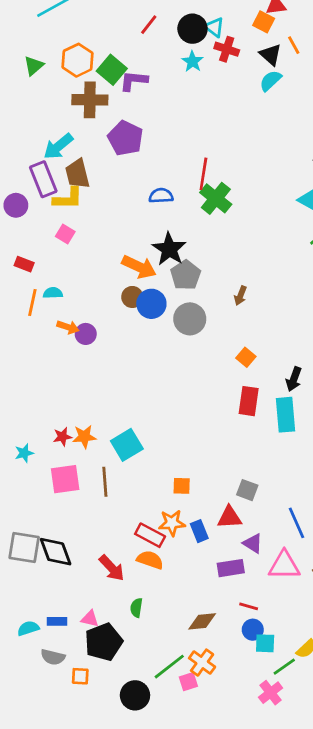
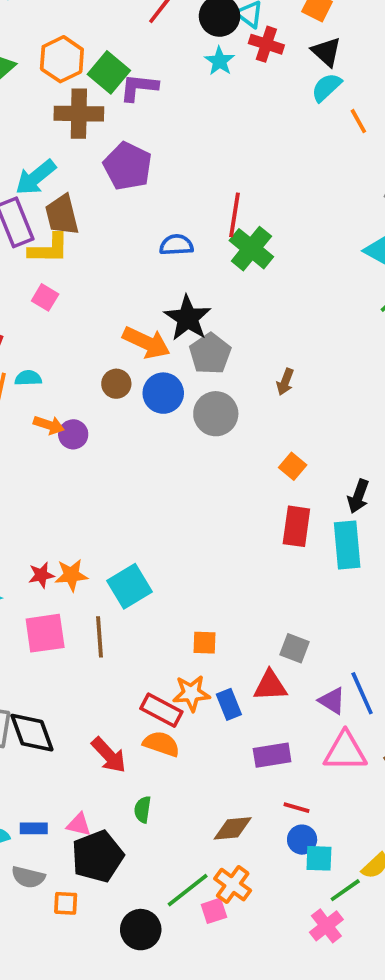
orange line: (294, 45) -> (358, 121), moved
brown circle: (132, 297) -> (116, 384), moved
purple triangle: (253, 543) -> (332, 701), moved

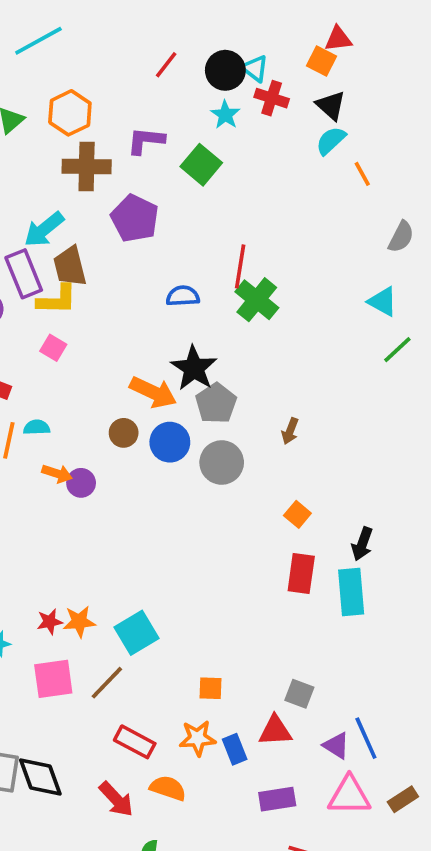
green square: (109, 72) -> (201, 165), moved
brown line: (99, 637) -> (107, 683), turned 48
red rectangle: (161, 710) -> (135, 742), moved

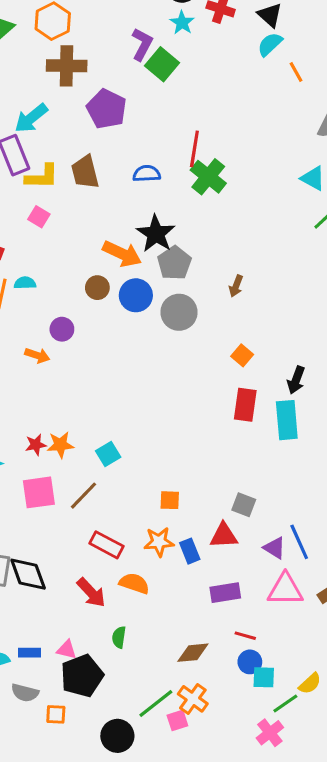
purple L-shape: (146, 141) -> (142, 44), moved, turned 112
brown trapezoid: (70, 266) -> (85, 172), moved
orange arrow: (57, 474) -> (37, 355), moved
cyan square: (137, 633) -> (108, 454), size x0.7

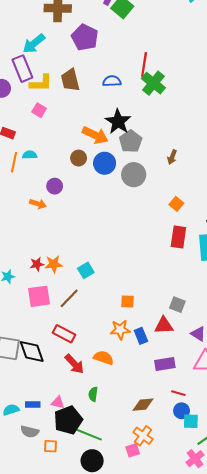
red rectangle: (107, 545) -> (64, 334), moved
green line: (156, 704) -> (89, 435), moved, turned 60

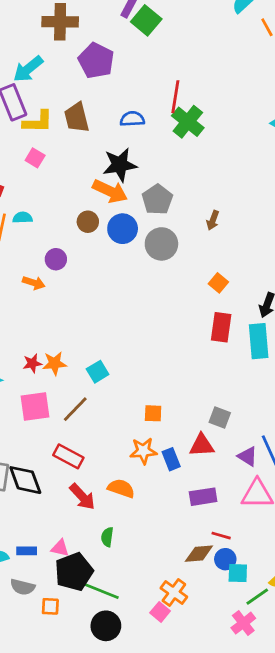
black star: (118, 122) -> (120, 165), moved, turned 30
brown diamond: (143, 405) -> (199, 554), moved
pink square: (133, 450) -> (160, 612), turned -32

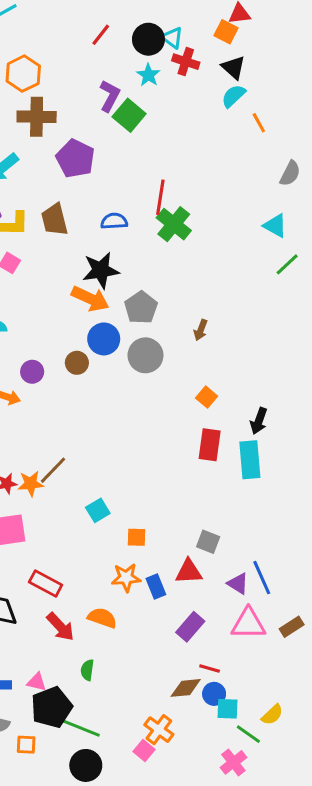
brown circle: (88, 222) -> (77, 363), moved
cyan square: (98, 372) -> (98, 510), moved
brown line: (75, 409) -> (53, 470), moved
purple rectangle: (203, 497) -> (190, 627), turned -40
green line: (257, 597) -> (248, 734), turned 70

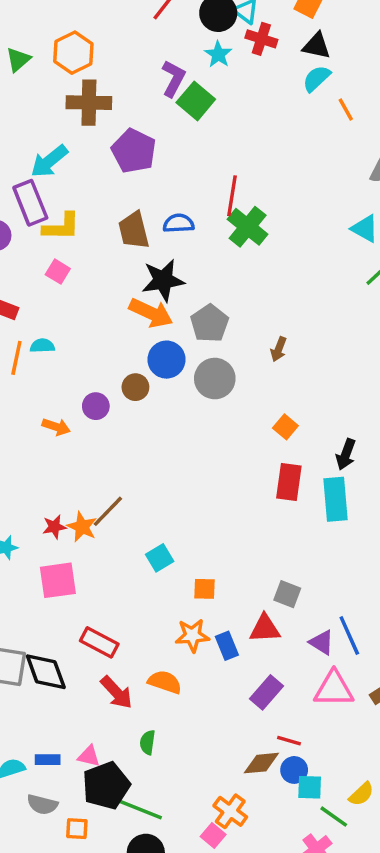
black triangle: (233, 68) -> (317, 46), turned -30
brown trapezoid: (55, 220) -> (134, 230), moved
purple circle: (32, 372) -> (96, 406), moved
orange star: (31, 484) -> (82, 527), turned 30

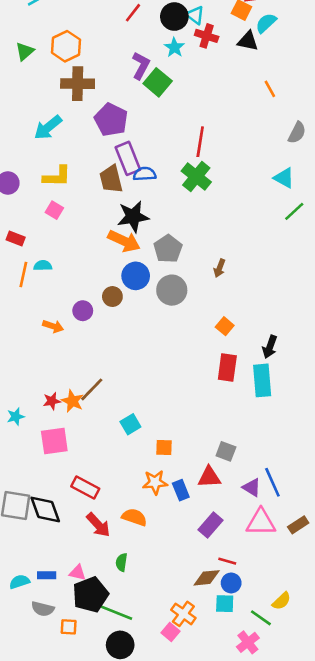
cyan semicircle: (317, 78) -> (266, 23), moved
red line: (232, 196) -> (200, 142), moved
purple rectangle: (30, 203) -> (128, 158), moved
cyan square: (310, 787) -> (225, 604), moved

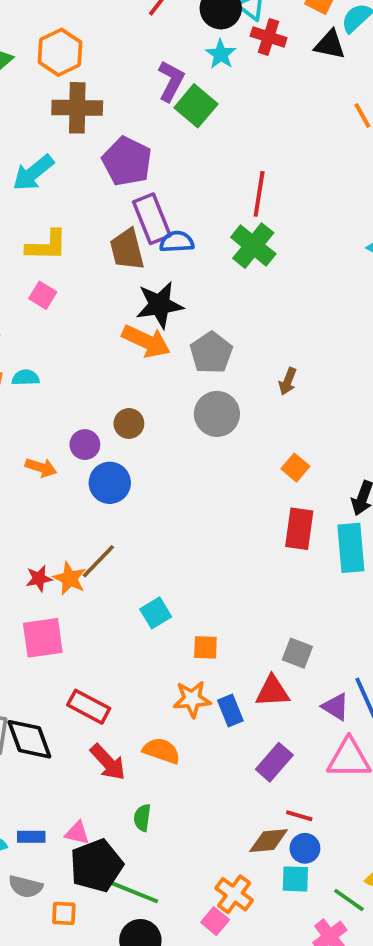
blue circle: (136, 276) -> (110, 483), moved

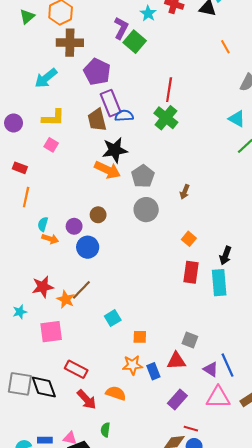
cyan semicircle: (26, 378) -> (43, 224), moved, turned -72
red star: (39, 578) -> (43, 287), moved, size x1.5

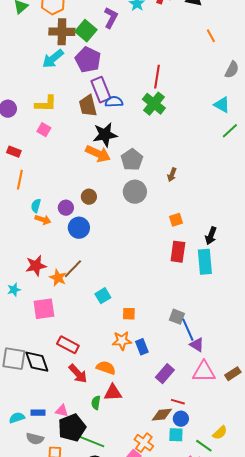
green square: (135, 42) -> (86, 31), moved
cyan arrow: (46, 78) -> (53, 59), moved
orange square: (189, 239) -> (176, 220), turned 32
red triangle: (176, 361) -> (113, 393), moved
blue line: (227, 365) -> (188, 330), moved

